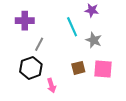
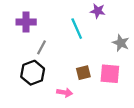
gray star: (94, 40) -> (121, 43), moved
pink arrow: (51, 85) -> (65, 93), moved, turned -64

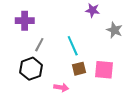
cyan line: (77, 29) -> (73, 46), moved
gray star: (121, 43) -> (114, 30), moved

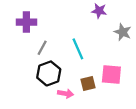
black hexagon: (31, 69) -> (49, 73), moved
brown square: (79, 69) -> (88, 84), moved

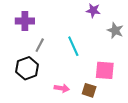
black hexagon: (49, 73) -> (27, 68), moved
brown square: (88, 84) -> (89, 90), moved, turned 32

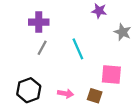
purple cross: (25, 21) -> (39, 22), moved
black hexagon: (27, 68) -> (29, 90), moved

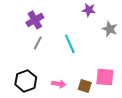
purple cross: (39, 22) -> (35, 20), turned -30
pink square: (111, 75) -> (105, 77), moved

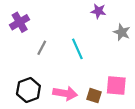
purple cross: (35, 20) -> (20, 22), moved
pink arrow: (59, 84) -> (65, 93), size x1.5

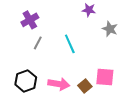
purple cross: (20, 22) -> (30, 20), moved
brown square: (94, 96) -> (85, 86), turned 32

